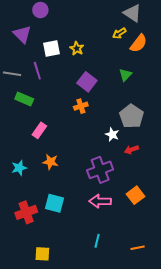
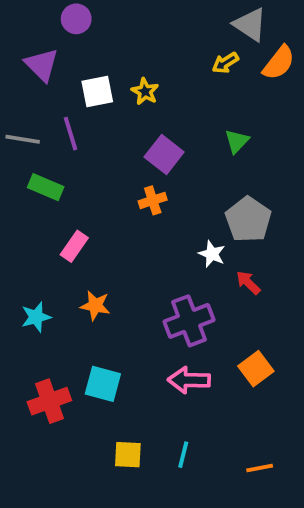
orange semicircle: (139, 43) -> (279, 63), moved
red arrow: (131, 150) -> (248, 283), turned 64
yellow square: (42, 254) -> (128, 455), moved

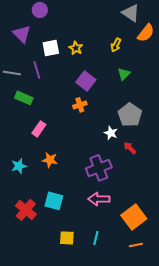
yellow arrow: (225, 63) -> (116, 45), moved, turned -32
orange square: (256, 369) -> (134, 217), moved, size x1.4
red cross: (49, 401) -> (26, 210), turned -30

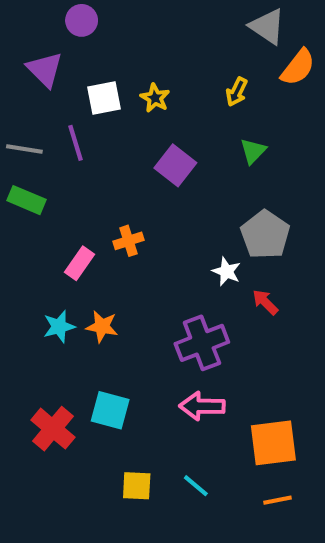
green rectangle: (24, 98) -> (26, 200), moved
orange cross: (80, 105) -> (128, 241), moved
cyan star: (19, 166) -> (59, 327), moved
orange square: (134, 217) -> (273, 443), turned 30
cyan line: (96, 238) -> (196, 486), turned -64

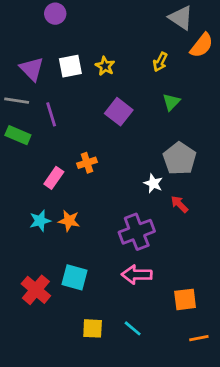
purple triangle: (45, 69) -> (32, 69), moved
purple line: (75, 143) -> (51, 114), moved
orange square: (273, 443) -> (185, 299), size x0.7
orange line: (277, 500) -> (199, 338), moved

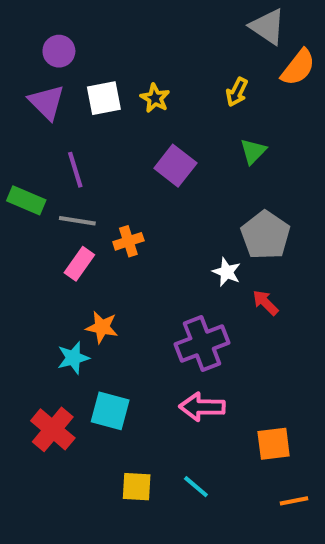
purple circle: (55, 14) -> (59, 51), moved
gray line: (17, 101) -> (77, 221), moved
cyan star: (40, 221) -> (73, 358), moved

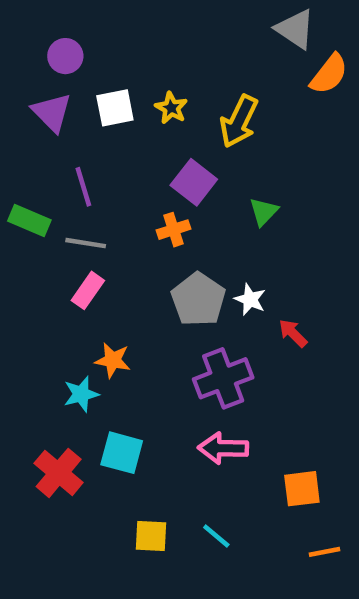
yellow arrow: (237, 92) -> (239, 121), moved, size x1.6
green triangle: (253, 151) -> (264, 212), moved
gray pentagon: (265, 235) -> (198, 299), moved
orange cross: (128, 241) -> (174, 230), moved

